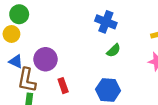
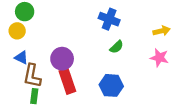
purple circle: (46, 59) -> (62, 59), moved
red rectangle: (63, 86) -> (67, 81), size x1.6

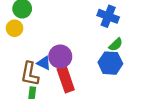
blue triangle: (21, 58) -> (44, 63), moved
blue hexagon: (111, 85) -> (110, 63), moved

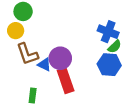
blue cross: (108, 16) -> (108, 32), moved
brown L-shape: (30, 74) -> (27, 54), moved, turned -30

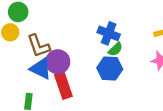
brown L-shape: (27, 54) -> (39, 46), moved
blue triangle: (44, 65) -> (41, 68), size x1.5

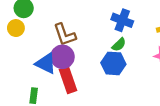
blue cross: (109, 33) -> (122, 20), moved
brown L-shape: (39, 46) -> (65, 35), moved

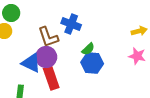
blue cross: (122, 20) -> (71, 24), moved
green semicircle: (119, 45) -> (88, 49), moved

